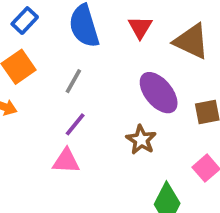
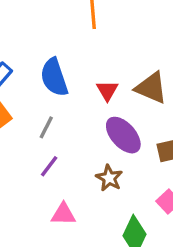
red triangle: (140, 27) -> (107, 90), moved
pink triangle: (66, 161) -> (63, 214), moved

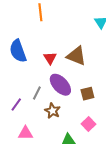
gray line: (46, 127) -> (37, 93), moved

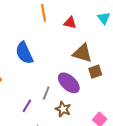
red triangle: (50, 58) -> (70, 23), moved, turned -40
brown square: (87, 94) -> (95, 72), moved

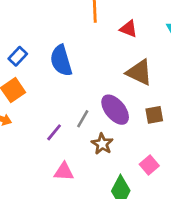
brown square: (95, 72) -> (154, 115), moved

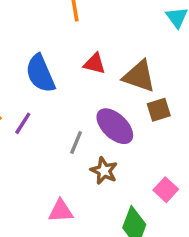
red triangle: (129, 29) -> (95, 64), moved
brown square: (154, 115) -> (159, 110), moved
purple line: (54, 132) -> (23, 123), moved

